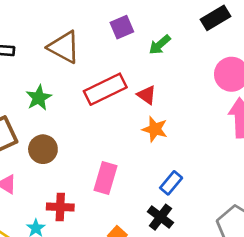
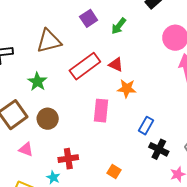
brown triangle: (64, 47) -> (49, 41), turned -32
pink rectangle: (105, 178) -> (101, 111), moved
black cross: (160, 217) -> (159, 149), moved

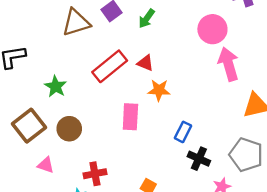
brown triangle: (49, 41) -> (76, 23), moved

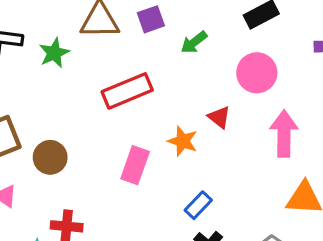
pink circle: (212, 29) -> (257, 73), moved
red triangle: (145, 63) -> (219, 117), moved
green star: (56, 86) -> (54, 53), moved

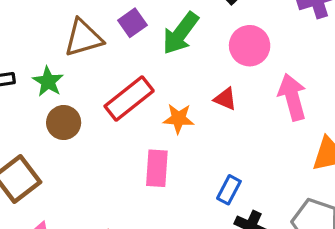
green arrow: (194, 42) -> (180, 33), size x1.6
orange star: (183, 141) -> (178, 119), moved
brown circle: (50, 157) -> (64, 123), moved

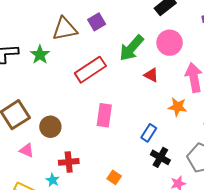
green arrow: (180, 33) -> (131, 48), moved
orange star: (178, 119) -> (177, 107), moved
brown circle: (64, 123) -> (50, 127), moved

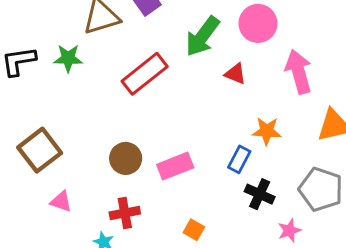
green star: (40, 55) -> (68, 58), turned -30
orange star: (177, 107) -> (267, 131), moved
pink rectangle: (104, 115) -> (175, 166), moved, turned 65
brown circle: (50, 127) -> (126, 158), moved

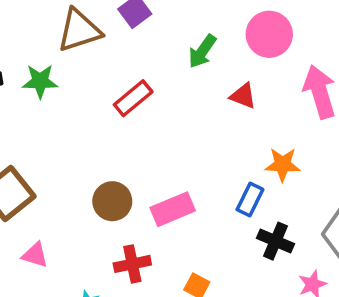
green arrow: (202, 36) -> (202, 51), size x0.7
red rectangle: (145, 74) -> (133, 98), size x0.7
red cross: (125, 213) -> (132, 264), moved

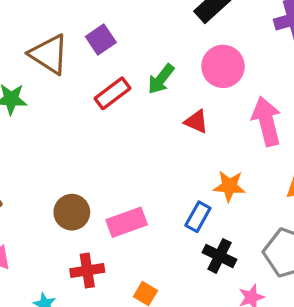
brown triangle: (79, 30) -> (49, 54), turned 48
red rectangle: (133, 98) -> (112, 93), moved

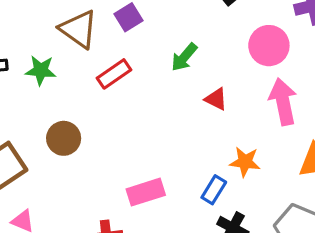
pink circle: (223, 66) -> (269, 46), moved
red rectangle: (112, 93) -> (114, 74), moved
brown circle: (72, 212) -> (64, 138), moved

